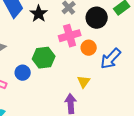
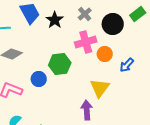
blue arrow: (111, 59) -> (127, 65), size x0.7
yellow triangle: (84, 82) -> (100, 88), size x1.5

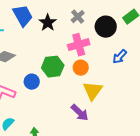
orange circle: (105, 54) -> (81, 68), moved
blue arrow: (127, 65) -> (120, 57), moved
purple arrow: (87, 110) -> (80, 113), turned 138

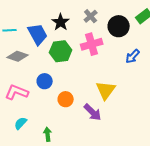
blue trapezoid: (23, 16) -> (38, 34), moved
green hexagon: (53, 67) -> (61, 51), moved
orange circle: (81, 68) -> (66, 99), moved

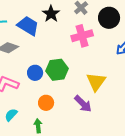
blue trapezoid: (38, 34) -> (28, 26), turned -30
green hexagon: (61, 51) -> (57, 70), moved
orange circle: (66, 99) -> (46, 103), moved

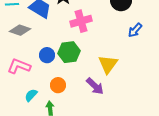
pink cross: (82, 36) -> (81, 21), moved
cyan semicircle: (11, 115) -> (31, 95), moved

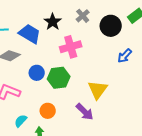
blue circle: (47, 55) -> (37, 73), moved

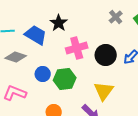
gray cross: (83, 16) -> (116, 17), moved
black circle: (111, 26) -> (106, 55), moved

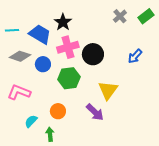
pink cross: (77, 48) -> (68, 47), moved
black circle: (106, 55) -> (93, 54), moved
blue circle: (43, 74) -> (43, 64), moved

